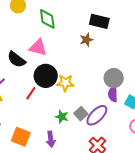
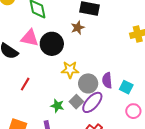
black circle: (46, 76) -> (52, 44), moved
gray circle: (114, 78) -> (88, 83), moved
yellow star: (65, 83) -> (70, 70), moved

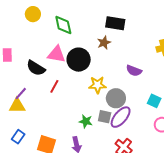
purple semicircle: (107, 80) -> (134, 71), moved, turned -63
red line: (25, 84) -> (54, 86), moved
gray square: (76, 102) -> (105, 117), turned -32

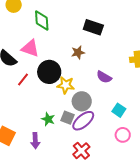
brown star: (104, 43) -> (78, 52), moved
black circle: (79, 60) -> (49, 72), moved

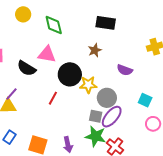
red line: (23, 80) -> (53, 98), moved
green star: (48, 119) -> (96, 136), moved, size x1.5

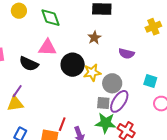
red line: (53, 98) -> (62, 124), moved

